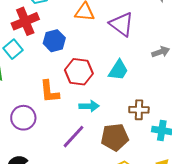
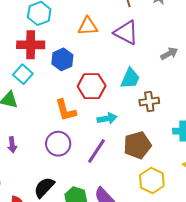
red cross: (25, 21) -> (31, 45), turned 32
brown cross: (139, 110) -> (149, 102), moved
purple circle: (23, 118) -> (58, 144), moved

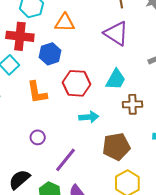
orange triangle: (88, 26) -> (65, 23), moved
orange L-shape: (66, 110) -> (37, 92), moved
purple circle: (58, 144) -> (38, 137), size x0.6
purple line: (97, 151) -> (66, 160), moved

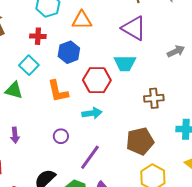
red cross: (20, 36) -> (38, 36), size x0.6
cyan trapezoid: (116, 79) -> (125, 63), moved, turned 65
cyan arrow: (89, 117) -> (92, 113), moved

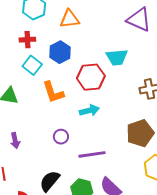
purple triangle: (134, 28) -> (139, 20), moved
cyan square: (29, 65) -> (32, 65), moved
purple line: (90, 157) -> (92, 154), turned 52

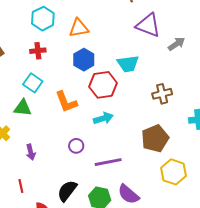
blue hexagon: (60, 52) -> (84, 60), moved
cyan square: (32, 65) -> (33, 83), moved

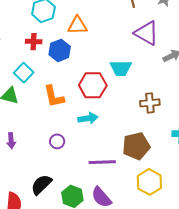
blue hexagon: (84, 60) -> (60, 50), moved
purple line: (108, 162) -> (102, 162), moved

